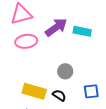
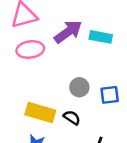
blue square: (91, 91) -> (110, 95), moved

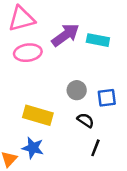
black semicircle: (72, 117) -> (85, 120), moved

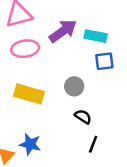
blue square: (107, 98) -> (104, 61), moved
yellow rectangle: (38, 115) -> (29, 94), moved

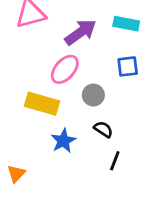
cyan rectangle: (96, 36) -> (126, 24), moved
pink ellipse: (25, 49) -> (65, 69), moved, turned -40
blue star: (30, 144) -> (63, 141), moved, turned 30

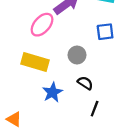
pink ellipse: (65, 69) -> (42, 25), moved
orange triangle: (16, 174) -> (14, 119), turned -42

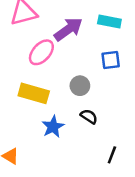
black line: (95, 109) -> (112, 155), moved

